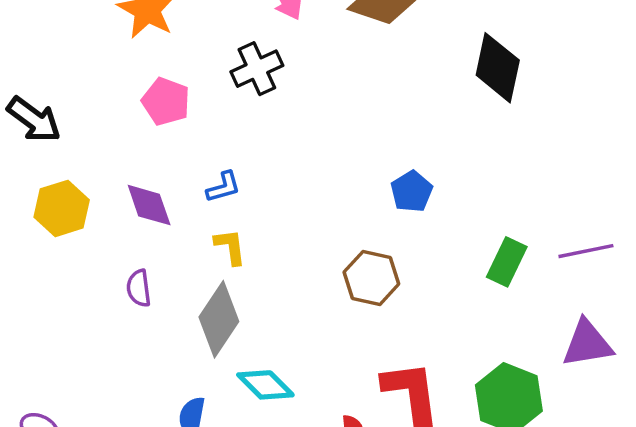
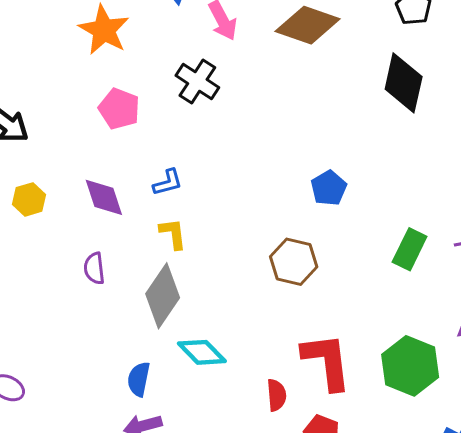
black cross: (257, 69) -> (197, 82), turned -33
yellow hexagon: (62, 208) -> (29, 199), size x0.7

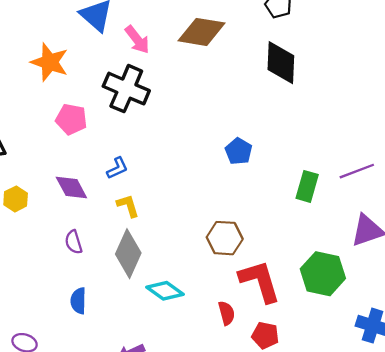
black cross: (197, 82) -> (126, 89), size x1.4
brown hexagon: (294, 262) -> (225, 238), moved
blue semicircle: (139, 379) -> (78, 301), moved

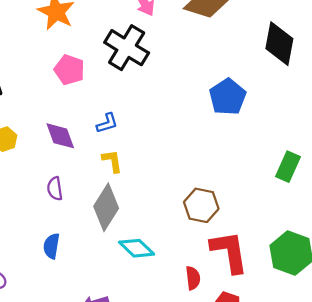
blue pentagon: (239, 151) -> (228, 97), moved, size x1.4

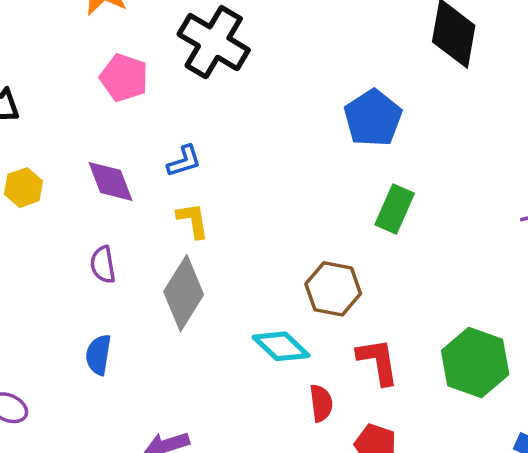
green rectangle: (288, 167) -> (395, 209), moved
cyan diamond: (137, 248) -> (281, 346), moved
red L-shape: (229, 252) -> (378, 361), size x0.7

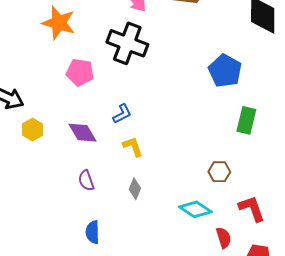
yellow hexagon: (23, 188) -> (33, 130), moved
brown hexagon: (333, 289) -> (219, 172), size x0.7
gray diamond: (184, 293) -> (135, 189), size x0.5

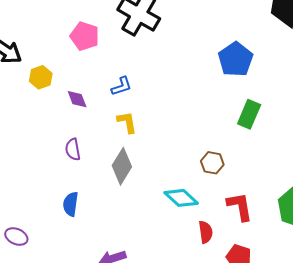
yellow hexagon: (33, 130) -> (41, 77), moved
purple diamond: (82, 133) -> (77, 99), size x0.7
gray diamond: (135, 189) -> (122, 166), size x1.6

